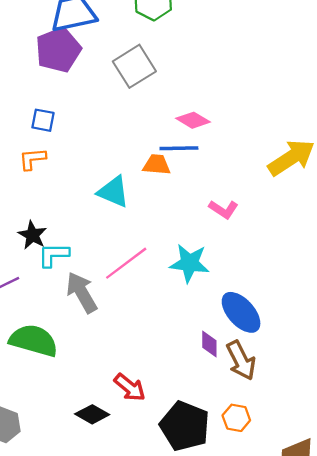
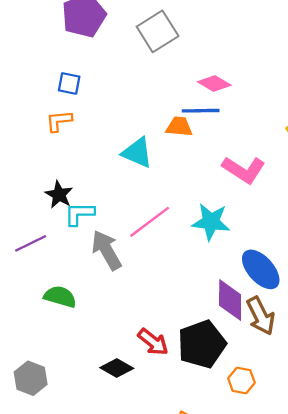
pink L-shape: (223, 209) -> (244, 170), size x1.5
green semicircle: (34, 340) -> (60, 297), size x0.7
purple diamond: (209, 344) -> (230, 300), size x1.6
orange hexagon: (236, 418) -> (241, 380), moved
black pentagon: (185, 426) -> (202, 344), moved, turned 30

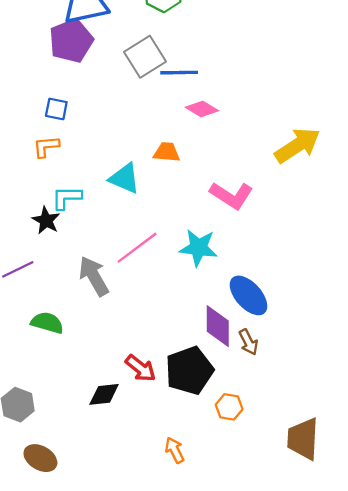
blue line: (201, 111) -> (179, 73), moved
cyan L-shape: (79, 214) -> (67, 198), moved
brown arrow: (261, 316) -> (248, 342), size x0.7
black diamond: (117, 368) -> (104, 394), turned -36

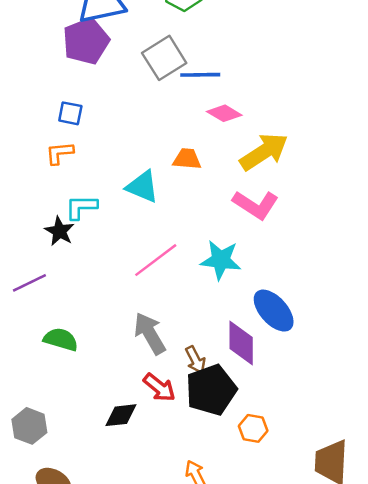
yellow arrow: (297, 145) -> (264, 152), moved
gray arrow: (94, 276) -> (150, 333), moved
brown arrow: (248, 342) -> (195, 360), moved

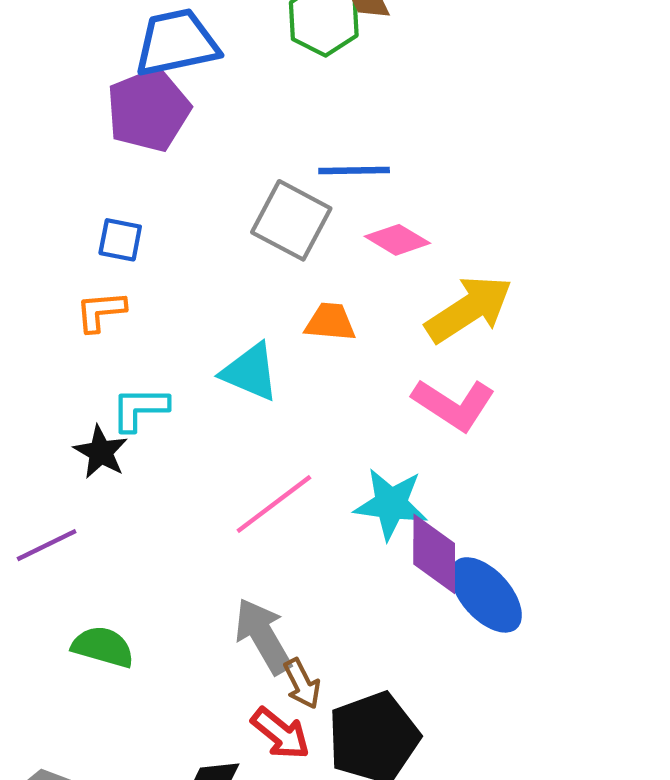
gray square: (164, 58) -> (291, 220), moved, turned -30
purple diamond: (241, 343) -> (434, 554), moved
brown arrow: (195, 360) -> (302, 684), moved

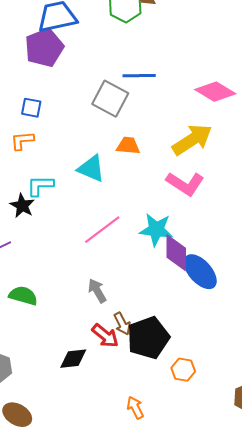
pink diamond: (397, 240) -> (215, 92), moved, size x1.4
gray arrow: (263, 636) -> (97, 291), size x0.7
brown arrow: (302, 684) -> (122, 324), moved

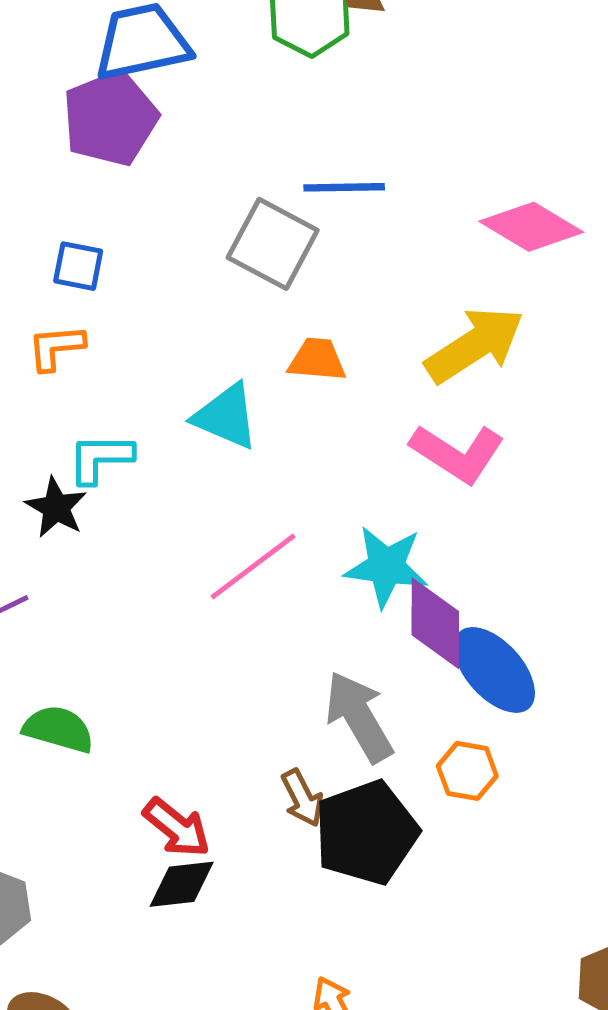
gray arrow: (97, 291) -> (359, 717), moved, size x1.5
red arrow: (105, 336) -> (177, 828), moved
orange hexagon: (183, 370) -> (467, 771), moved

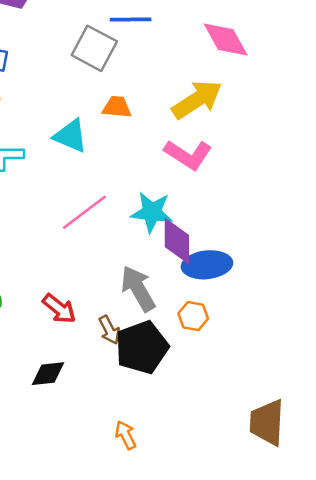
pink diamond: (531, 227) -> (226, 40), turned 30
blue ellipse: (494, 670) -> (207, 265), turned -54
red arrow: (177, 828) -> (59, 309), moved

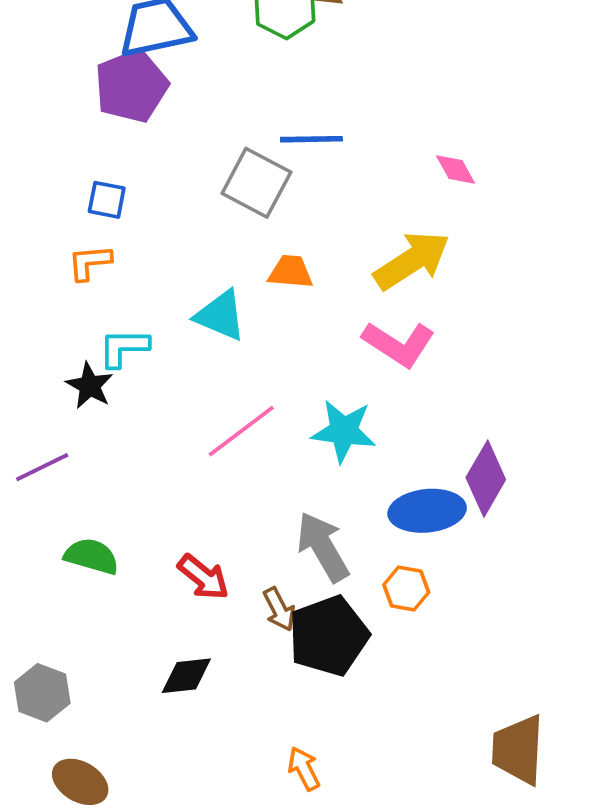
pink diamond: (226, 40) -> (456, 170), size x0.6
purple diamond: (177, 241) -> (486, 479), moved, turned 30

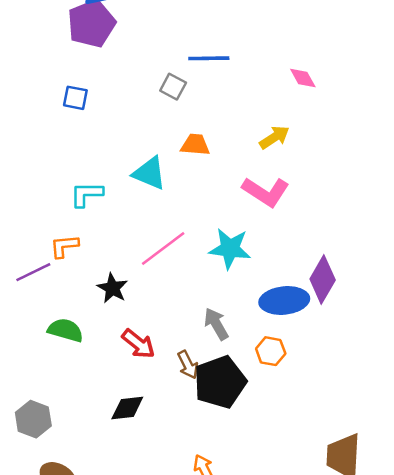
gray square: (256, 183) -> (173, 87), size x0.6
yellow arrow: (412, 261) -> (274, 137), size x0.6
orange L-shape: (90, 262) -> (64, 246), moved
black star: (90, 386) -> (112, 288), moved
gray arrow: (323, 547) -> (216, 324), size x0.7

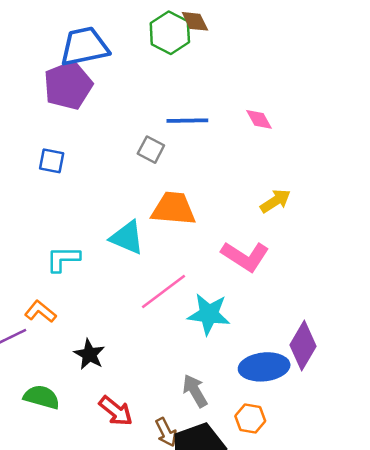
pink diamond: (303, 78) -> (259, 119), moved
yellow arrow: (274, 137) -> (275, 201), moved
orange trapezoid: (195, 145) -> (174, 209), size x1.5
orange L-shape: (64, 246) -> (40, 312), turned 44
pink line: (163, 249) -> (164, 292), moved

